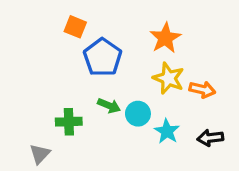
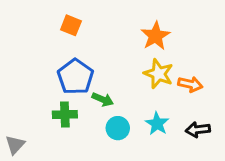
blue pentagon: (103, 57) -> (75, 77), moved
cyan circle: (138, 114) -> (118, 128), moved
gray triangle: (40, 154) -> (15, 145), moved

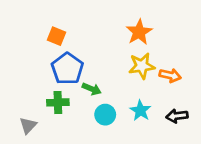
orange square: (71, 25) -> (57, 36), moved
yellow star: (159, 74) -> (142, 66), turned -30
gray triangle: (15, 145) -> (28, 125), moved

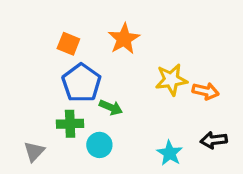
orange star: (139, 32) -> (124, 39), moved
cyan star: (140, 111) -> (170, 153), moved
cyan circle: (105, 115) -> (99, 145), moved

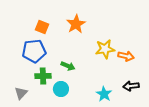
blue pentagon: (81, 83) -> (34, 51), moved, turned 30

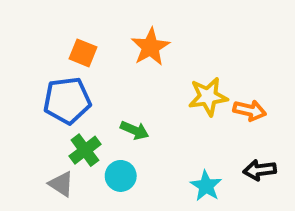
green cross: (43, 76) -> (85, 150), turned -35
gray triangle: (21, 93) -> (61, 184), moved, turned -40

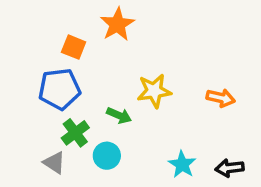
orange star: (150, 47) -> (117, 24), moved
yellow star: (208, 97) -> (154, 91), moved
black arrow: (260, 170) -> (229, 168), moved

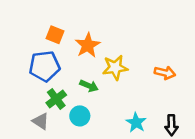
orange star: (117, 24) -> (88, 45), moved
black arrow: (229, 168) -> (171, 125), turned -84

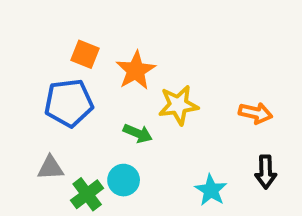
green cross: (56, 99) -> (87, 194), moved
gray triangle: (41, 121) -> (50, 168), moved, turned -36
black arrow: (171, 125) -> (266, 172), moved

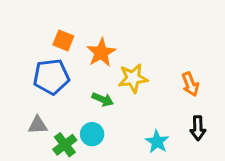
orange arrow: (255, 113) -> (190, 84), turned 55

